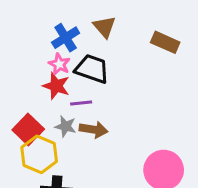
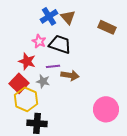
blue cross: (66, 38) -> (49, 16), moved
red star: (56, 86) -> (27, 61), moved
brown arrow: (94, 130) -> (70, 75), moved

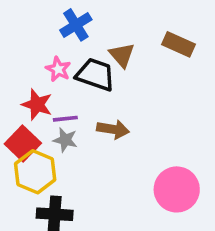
brown triangle: (68, 17) -> (122, 55), moved
purple line: (53, 66) -> (65, 119), moved

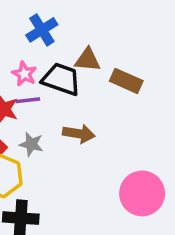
brown rectangle: (178, 44) -> (126, 81), moved
brown triangle: (122, 55) -> (88, 60), turned -44
purple line: (65, 119) -> (28, 100), moved

